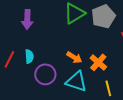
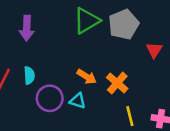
cyan triangle: (76, 81) -> (78, 101), moved, size x0.6

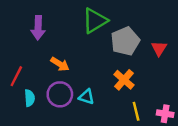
gray pentagon: (124, 24) -> (125, 41), moved
cyan semicircle: (29, 75) -> (30, 98), moved
orange arrow: (87, 77) -> (60, 64), moved

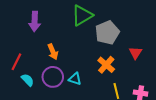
red triangle: (159, 48) -> (135, 53), moved
orange arrow: (60, 64) -> (53, 52), turned 35
cyan semicircle: (30, 98) -> (28, 80), turned -40

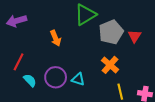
purple arrow: (35, 21) -> (17, 21), moved, turned 72
orange arrow: (53, 52) -> (56, 38), moved
red triangle: (135, 53) -> (135, 36), moved

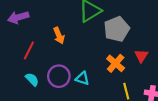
red triangle: (135, 36) -> (141, 56), moved
red line: (19, 62) -> (29, 50), moved

